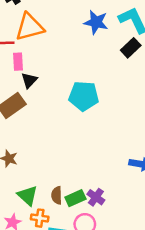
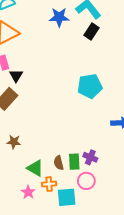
cyan pentagon: (84, 96) -> (90, 86), moved
green rectangle: (75, 198) -> (74, 162), turned -56

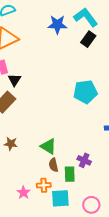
green rectangle: (74, 162) -> (70, 174), moved
green triangle: (35, 168) -> (48, 146), moved
pink circle: (86, 181) -> (91, 205), moved

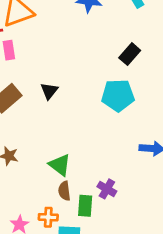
black rectangle: (88, 39) -> (130, 54), moved
black triangle: (14, 80) -> (49, 91), moved

